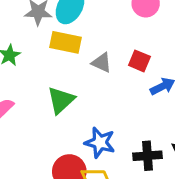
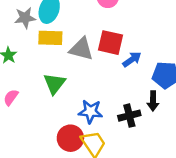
red square: (139, 61) -> (111, 43), size x1.5
gray triangle: (102, 63) -> (81, 49), size x1.5

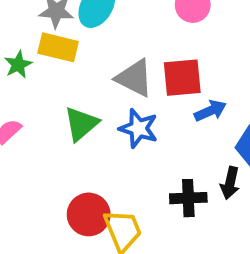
yellow rectangle: (50, 38) -> (58, 47), moved
red square: (111, 43) -> (182, 78), turned -30
blue star: (90, 112) -> (139, 128), moved

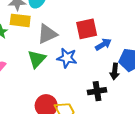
gray triangle: (134, 78) -> (47, 34), moved, turned -45
black arrow: (230, 183) -> (115, 71), moved

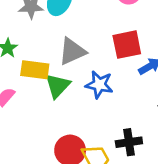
yellow rectangle: (20, 20) -> (35, 70), moved
black cross: (97, 91) -> (129, 142), moved

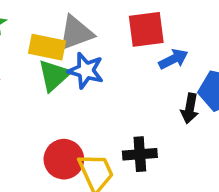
yellow rectangle: (35, 70) -> (47, 47), moved
blue star: (99, 85) -> (86, 71), moved

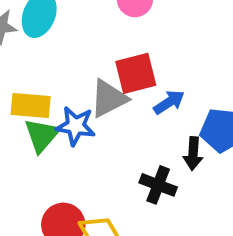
gray triangle: (76, 33) -> (109, 99), moved
black cross: (140, 154) -> (158, 185), moved, turned 32

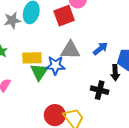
red square: (136, 73) -> (64, 16), moved
gray triangle: (109, 99) -> (70, 50), turned 35

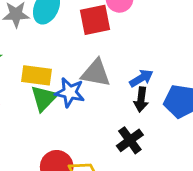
black arrow: (115, 73) -> (141, 99), moved
black cross: (100, 90) -> (130, 140), turned 30

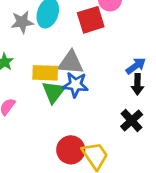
gray triangle: (96, 73) -> (71, 63), moved

